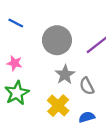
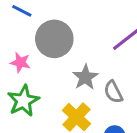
gray circle: (57, 40) -> (54, 39), moved

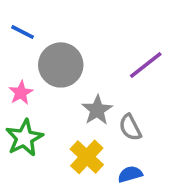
pink star: (20, 62) -> (21, 93), turned 30

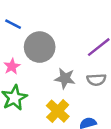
gray star: (97, 110) -> (65, 78), turned -30
gray semicircle: (130, 127) -> (96, 80), moved, turned -66

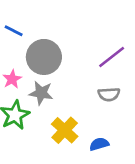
gray star: (65, 78) -> (41, 93), moved

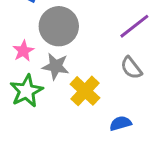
gray semicircle: (109, 94) -> (131, 68), turned 55
yellow cross: (65, 130) -> (85, 91), moved

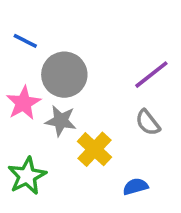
pink star: (23, 51) -> (23, 103), size x1.4
green star: (26, 91) -> (27, 176), moved

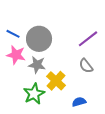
blue line: (25, 41) -> (13, 34), moved
pink star: (23, 103) -> (16, 55), turned -30
green star: (27, 176) -> (34, 94), moved

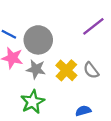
purple line: (88, 39) -> (93, 26), moved
yellow cross: (56, 81) -> (66, 70), moved

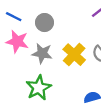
gray circle: (38, 40) -> (45, 23), size x0.6

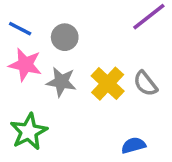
green star: (39, 88) -> (29, 132), moved

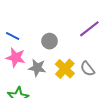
gray circle: (65, 37) -> (50, 41), moved

